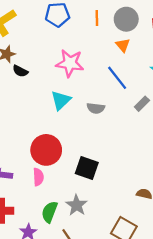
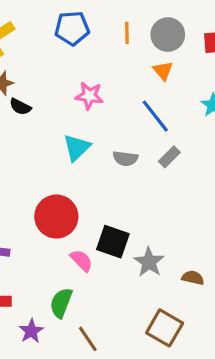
pink star: (70, 63) -> (89, 96), size x0.7
gray rectangle: (142, 104) -> (169, 157), moved
pink semicircle: (38, 177) -> (81, 260), moved, turned -42
gray star: (77, 205) -> (149, 262), moved

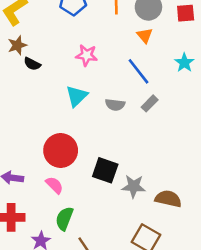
pink semicircle: (81, 260) -> (54, 185), moved
gray star: (149, 262) -> (134, 186), turned -30
brown semicircle: (193, 278) -> (168, 199), size x1.5

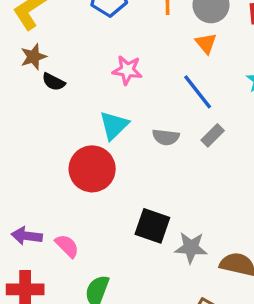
red circle: (61, 150) -> (92, 169), moved
pink semicircle: (54, 185) -> (67, 246), moved

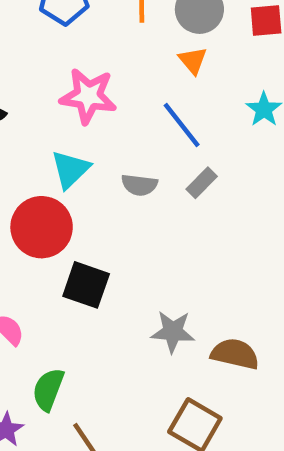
pink star: (127, 70) -> (88, 96), size x1.4
black square: (152, 226) -> (86, 285), moved

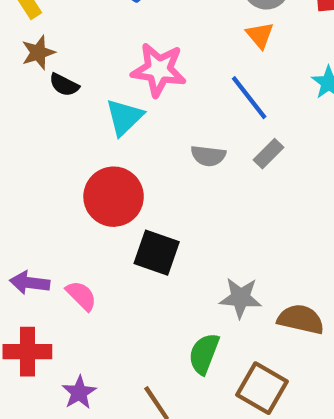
cyan triangle: (70, 169) -> (124, 117), moved
green semicircle: (48, 389) -> (204, 354), moved

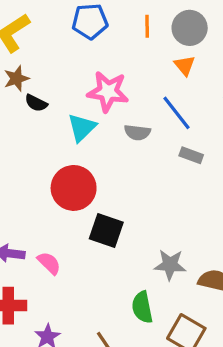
gray rectangle: (268, 154) -> (191, 155), turned 65
gray semicircle: (208, 156) -> (137, 132), moved
green semicircle: (204, 354) -> (142, 307), turned -32

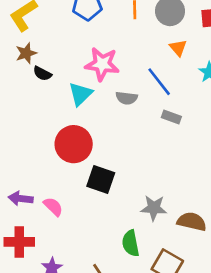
orange triangle: (185, 65) -> (178, 48), moved

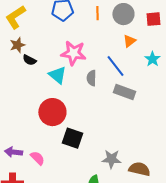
orange triangle: (178, 48) -> (129, 41), turned 32
cyan triangle: (80, 94) -> (57, 75), turned -36
gray semicircle: (127, 98) -> (91, 78), turned 84
gray rectangle: (171, 117) -> (124, 92), size x1.5

